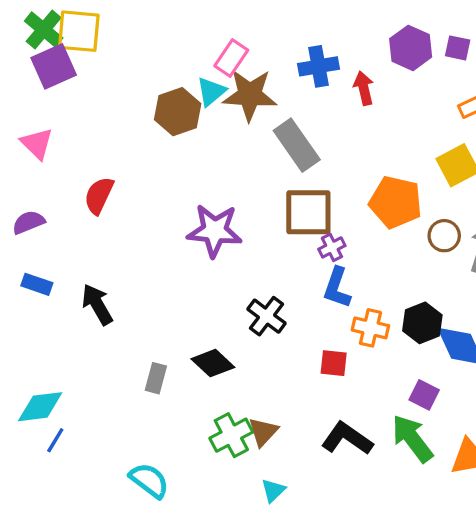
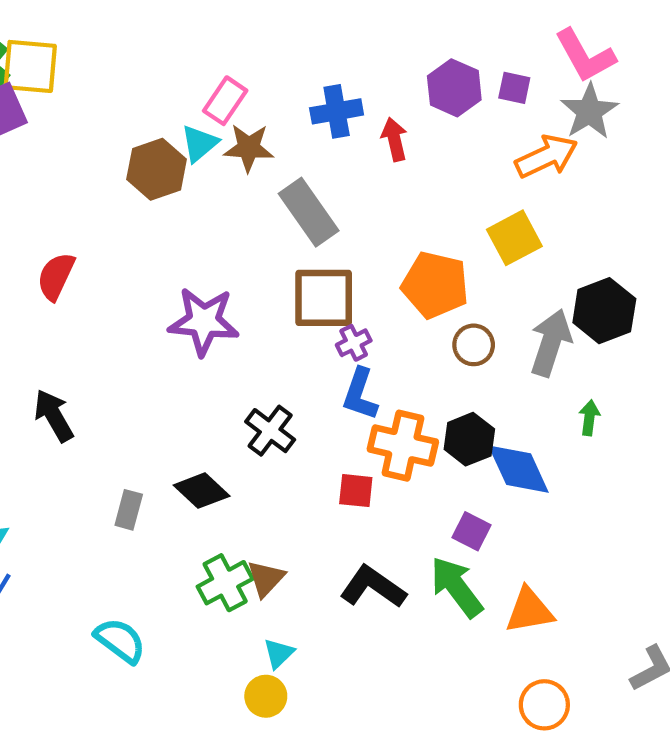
brown star: (250, 95) -> (249, 148), size x0.7
brown circle: (444, 236) -> (474, 345), moved
orange cross: (370, 328) -> (403, 446), size x1.4

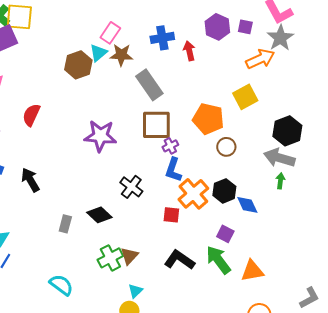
gray arrow: (551, 343) -> (279, 158), moved, turned -92
orange cross: (403, 446) -> (193, 194), turned 36
blue diamond: (519, 469) -> (247, 205), size x0.7

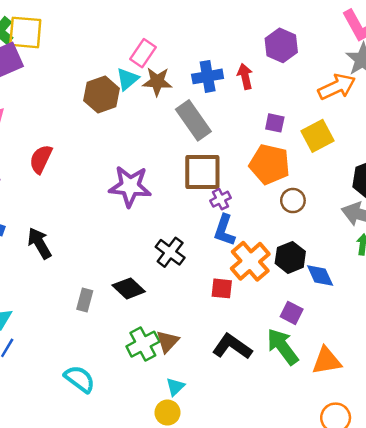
purple square: (245, 27) -> (275, 123), moved
blue cross: (162, 38) -> (208, 76), moved

